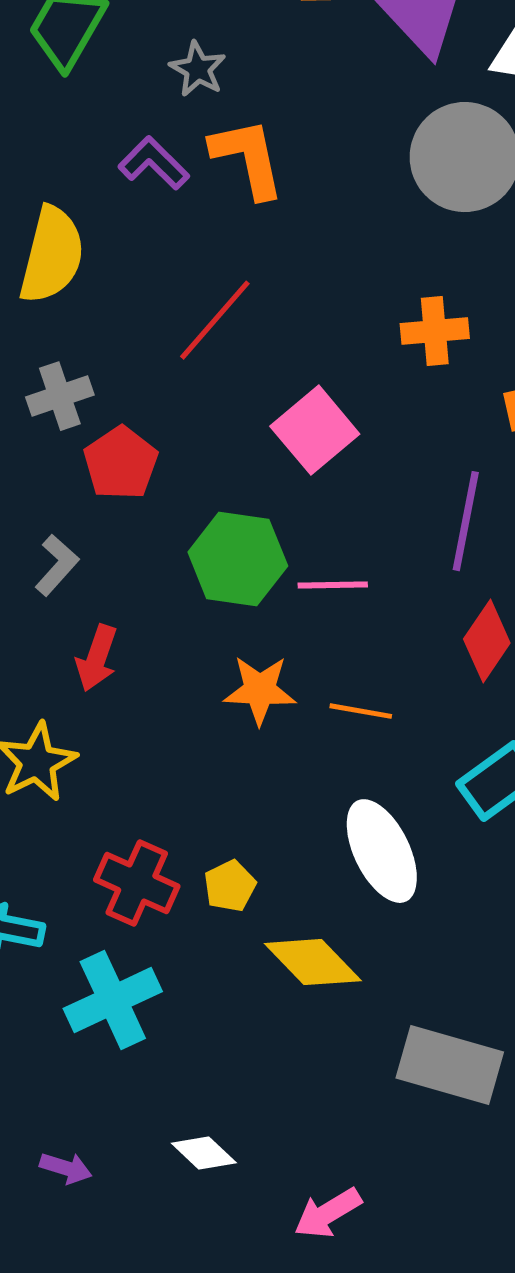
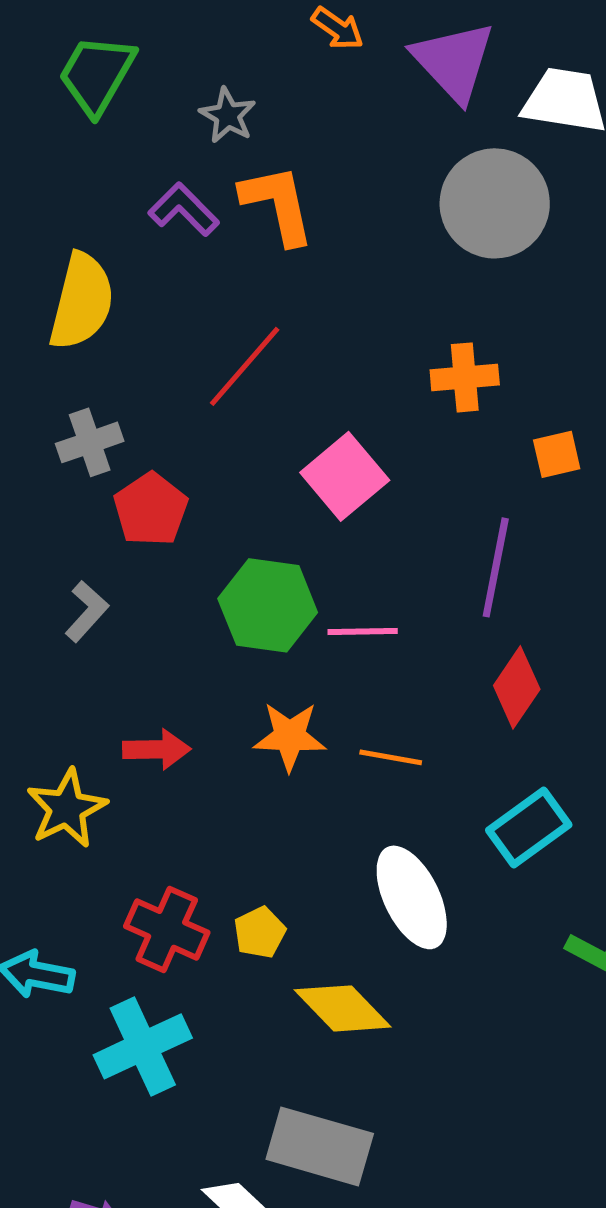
red arrow: (97, 658) -> (157, 749), moved, turned -110
gray rectangle: (450, 1065) -> (320, 1146), moved

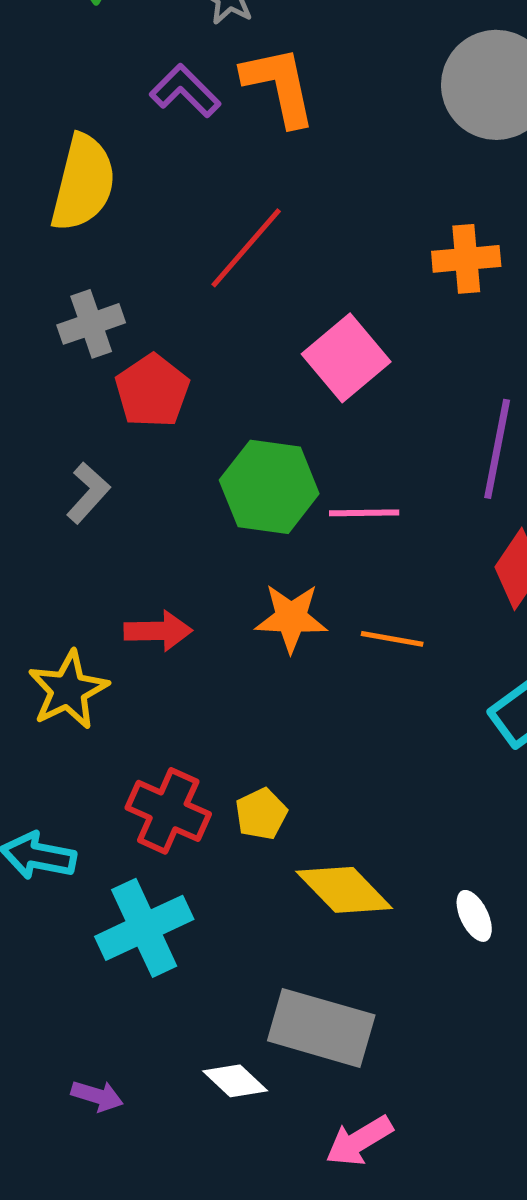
white ellipse: (412, 897) -> (474, 916), moved, size x0.5

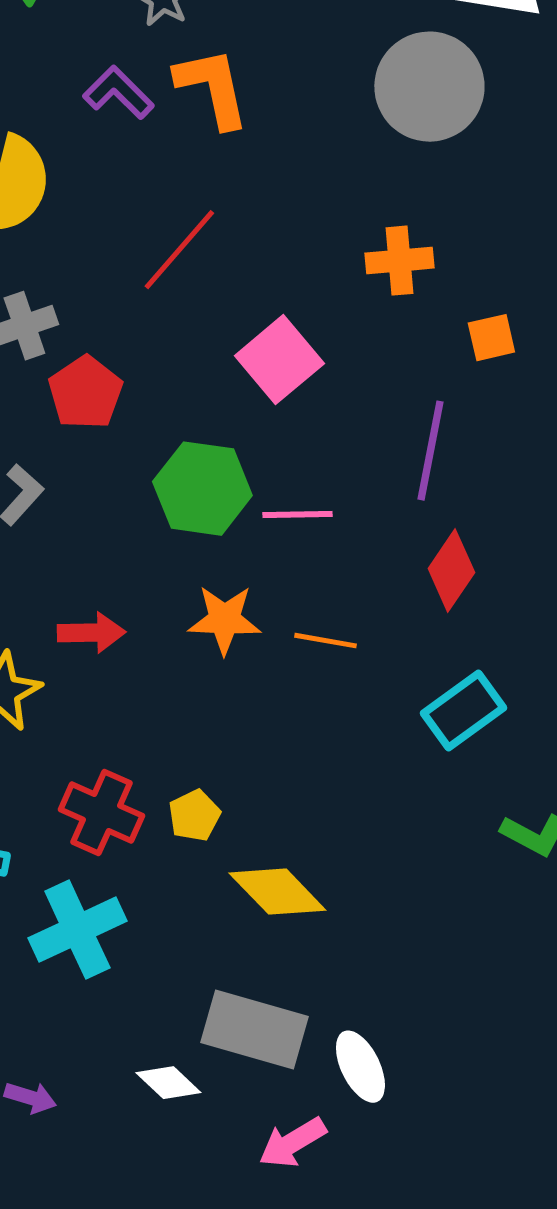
white ellipse: (474, 916) -> (360, 1067), moved, size x1.4

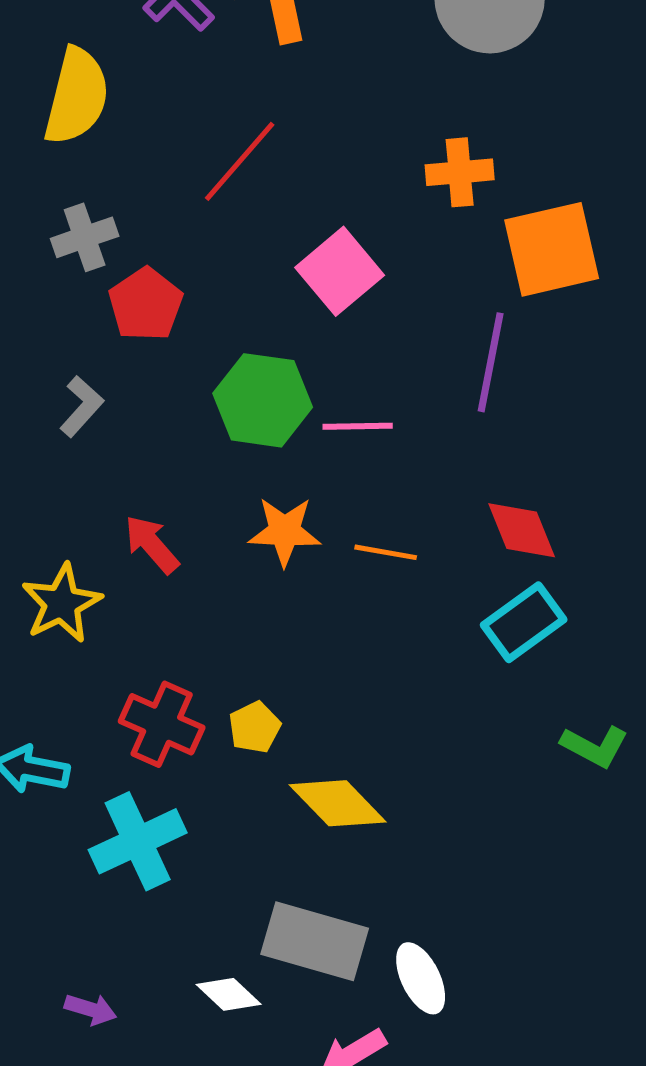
orange square: (491, 338) -> (552, 249), size x2.0
red diamond: (451, 571) -> (522, 530), moved, turned -56
red arrow: (91, 633) -> (152, 544), turned -130

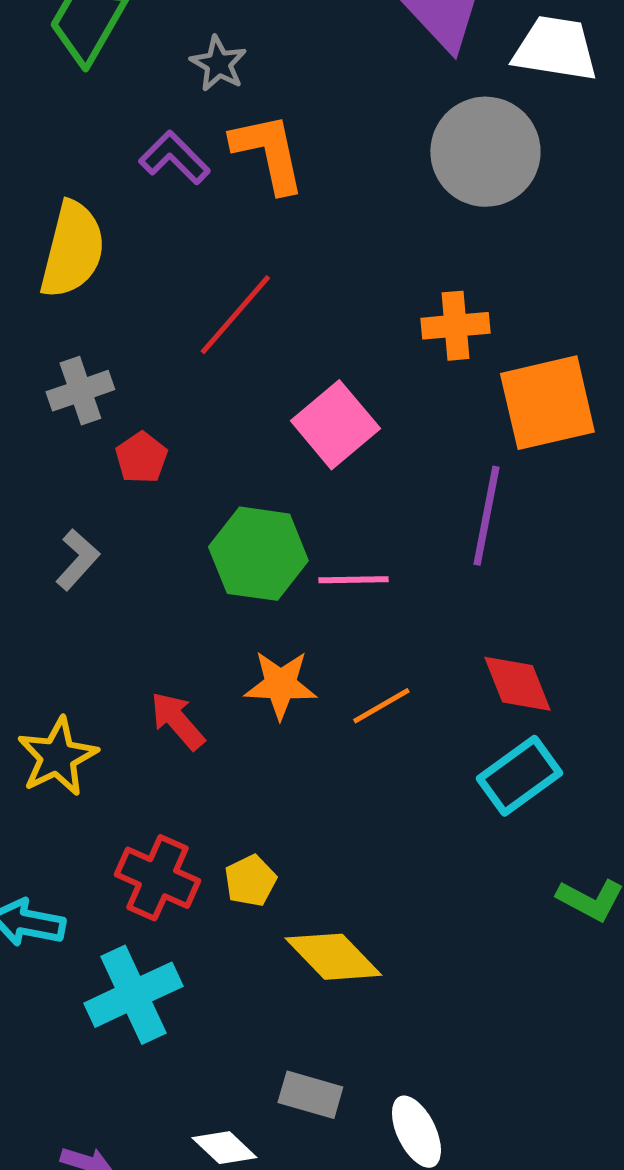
red pentagon: (146, 304) -> (141, 458), size x0.7
red arrow: (152, 544) -> (177, 721), moved
orange line: (386, 552) -> (381, 706), turned -40
gray rectangle: (315, 941) -> (310, 1095), size x0.6

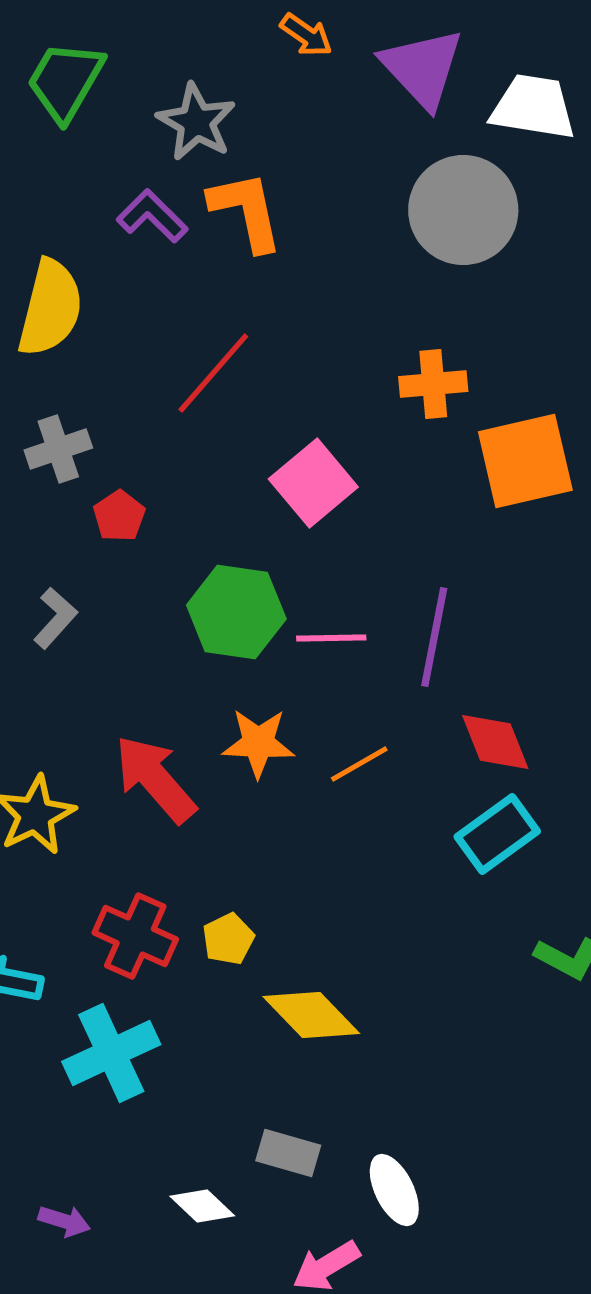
gray star: (218, 64) -> (196, 122), size x1.4
purple line: (486, 516) -> (434, 637), moved
red arrow: (177, 721) -> (155, 779), size x1.5

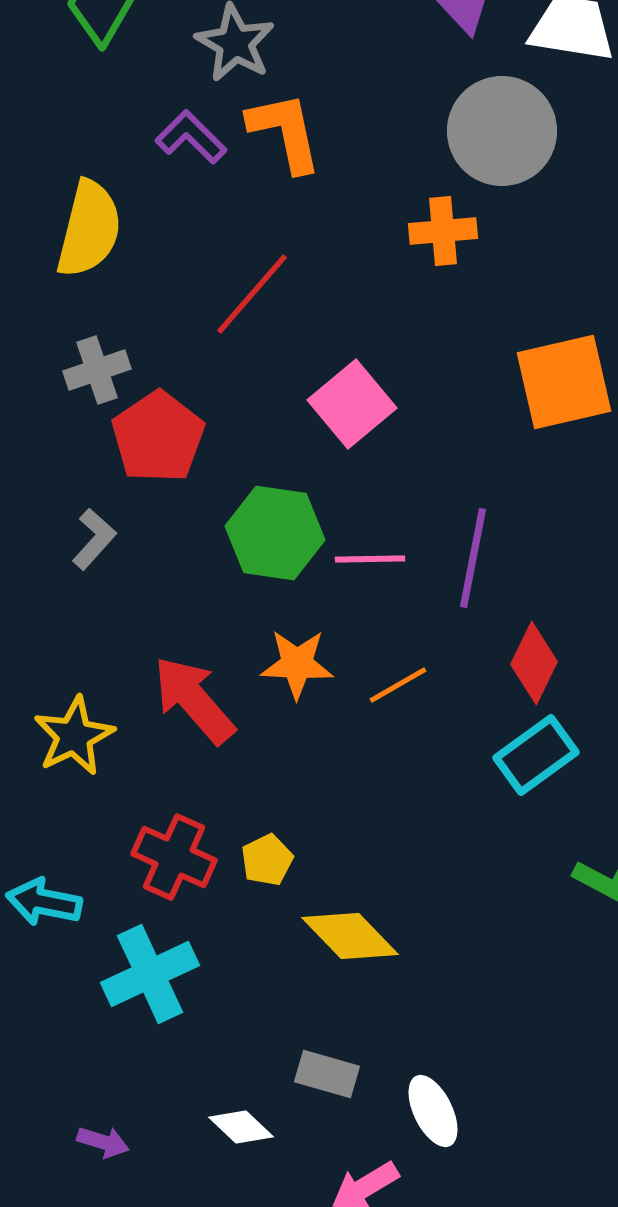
orange cross: (433, 384) -> (443, 231), moved
red pentagon: (119, 516) -> (158, 437), size x1.8
red diamond: (495, 742) -> (534, 663), turned 48

